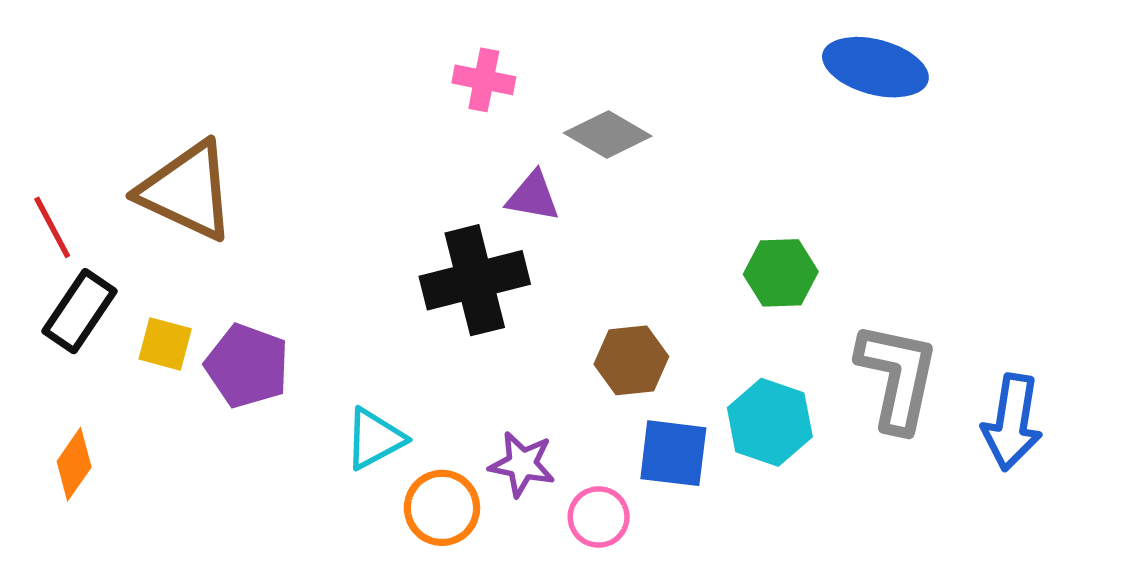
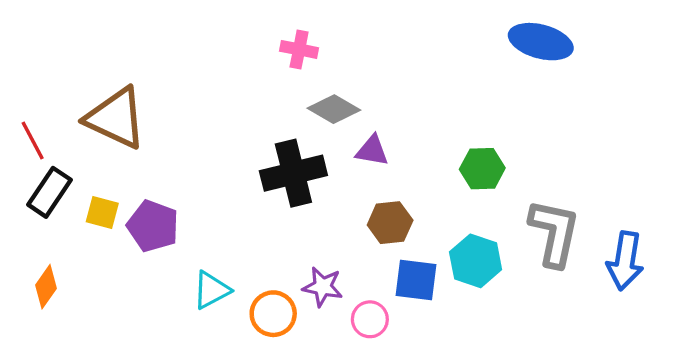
gray diamond: (608, 135) -> (334, 109), moved
purple triangle: (533, 196) -> (372, 151), moved
cyan triangle: (375, 439) -> (211, 290), moved

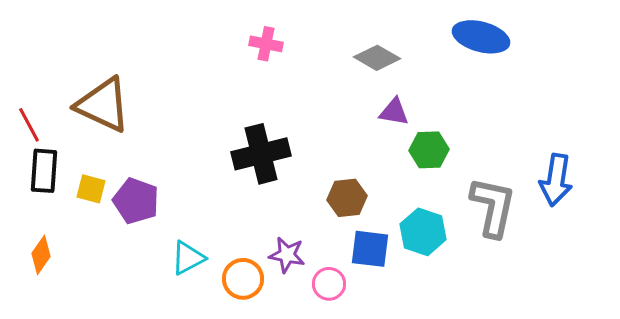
gray diamond: (334, 109) -> (377, 58), moved
purple triangle: (372, 151) -> (394, 112), moved
black rectangle: (49, 192) -> (44, 171), turned -30
blue arrow: (625, 261) -> (556, 180), moved

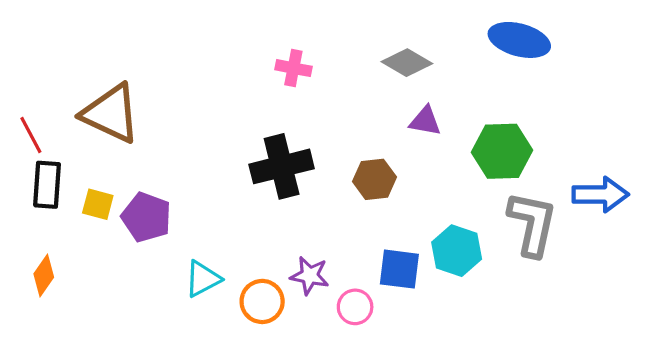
pink cross: (266, 44) -> (293, 68), moved
green hexagon: (429, 150) -> (502, 151), moved, size x1.4
blue arrow: (556, 180) -> (600, 194), turned -99
brown hexagon: (347, 198) -> (374, 179), moved

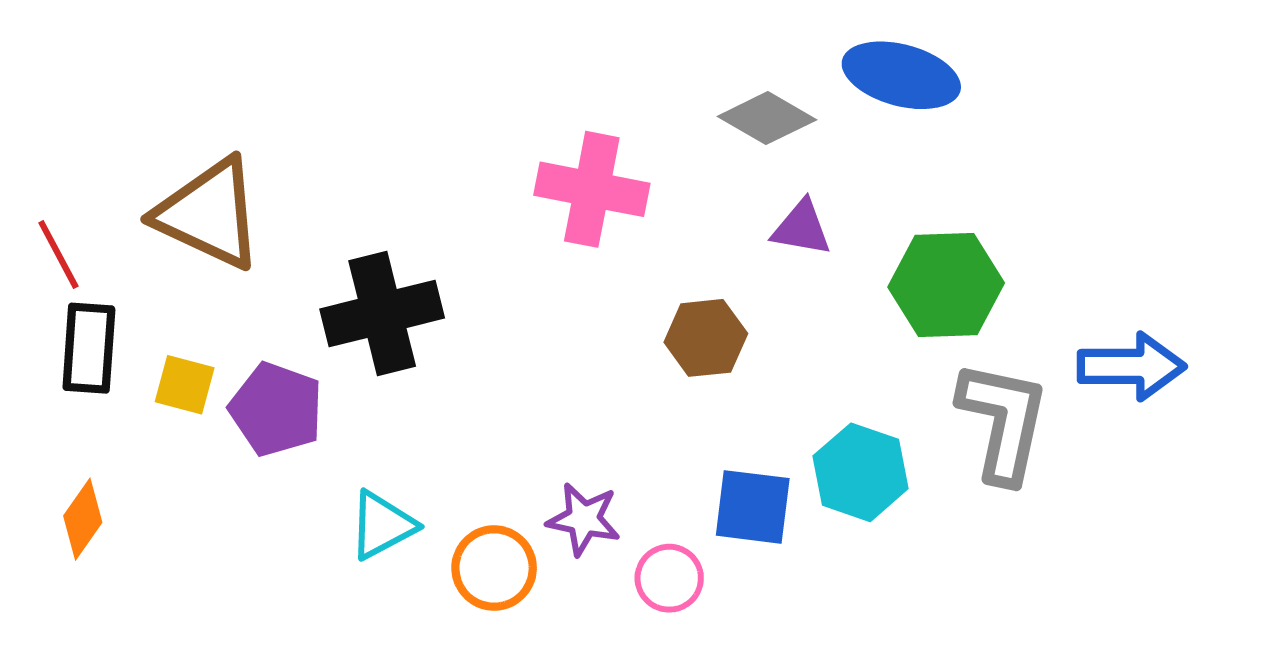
blue ellipse: (519, 40) -> (901, 75), moved
pink cross: (293, 68) -> (592, 189), moved, size x1.6
black cross: (282, 166) -> (382, 313), moved

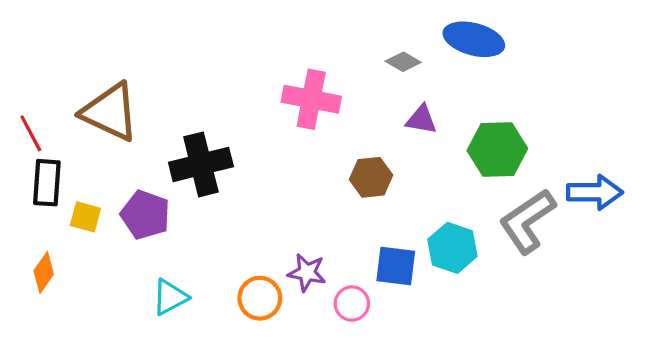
gray diamond: (767, 118) -> (403, 62), size x0.7
yellow square: (185, 385) -> (85, 217), moved
gray L-shape: (1003, 421) -> (527, 221), turned -136
cyan triangle: (382, 525) -> (170, 297), moved

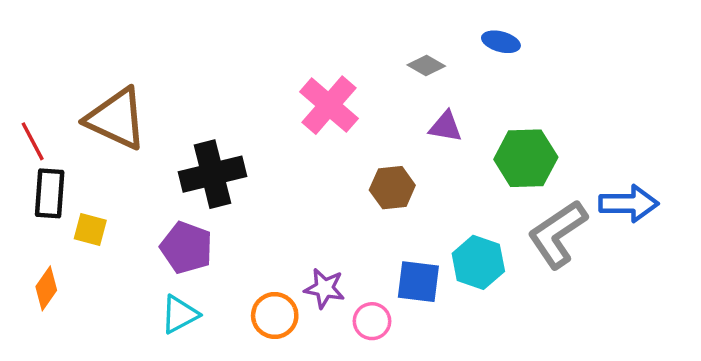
blue ellipse: (474, 39) -> (501, 42), size x0.6
pink cross: (311, 99) -> (329, 105), turned 30
purple pentagon: (145, 215) -> (186, 248), moved

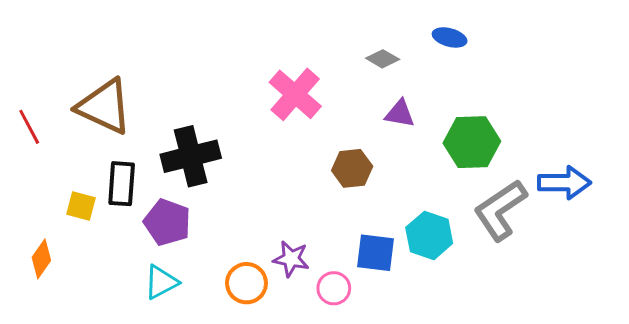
black rectangle: (50, 193) -> (122, 184), moved

